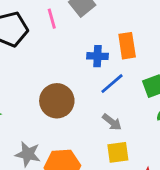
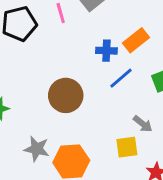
orange rectangle: (127, 46) -> (136, 40), turned 60
gray arrow: (112, 122) -> (143, 124), moved

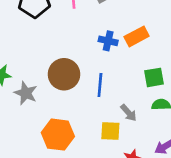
blue line: (121, 78) -> (100, 85), moved, turned -55
gray star: (37, 149) -> (26, 93), moved

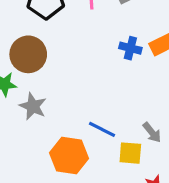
brown circle: (64, 74) -> (28, 54), moved
blue line: (100, 85) -> (102, 129), moved, turned -70

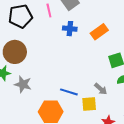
blue cross: (130, 48) -> (70, 29), moved

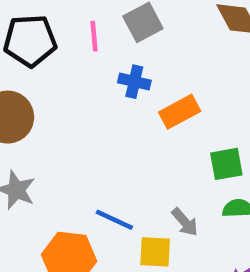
orange rectangle: (99, 32) -> (180, 112), moved

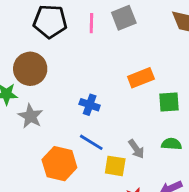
blue cross: (134, 82) -> (90, 105), moved
green square: (226, 164) -> (169, 102), moved

